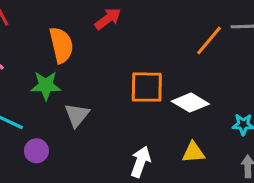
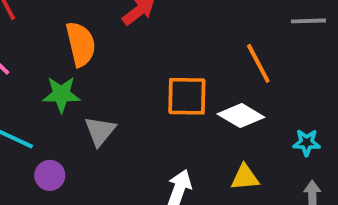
orange line: (209, 40) -> (258, 63), moved, turned -68

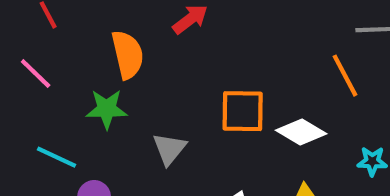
orange line: (258, 63) -> (345, 76), moved
gray triangle: (100, 131) -> (169, 149), moved

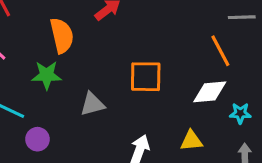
white diamond: (301, 132) -> (210, 92), moved, turned -36
gray triangle: (169, 149) -> (92, 104), turned 36

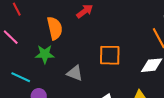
gray triangle: (92, 104) -> (75, 73), turned 36

